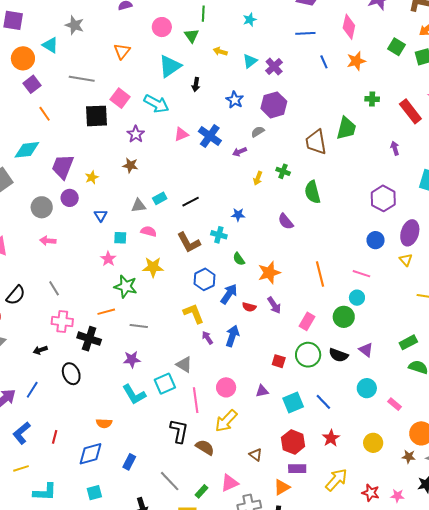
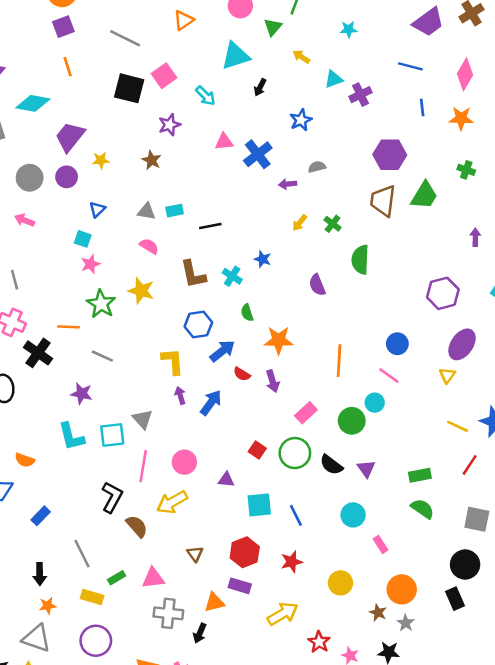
cyan arrow: (156, 104) -> (205, 96), size x0.7
purple hexagon: (274, 105) -> (390, 155), moved
cyan square: (120, 238) -> (83, 239), moved
blue circle: (376, 240) -> (397, 344), moved

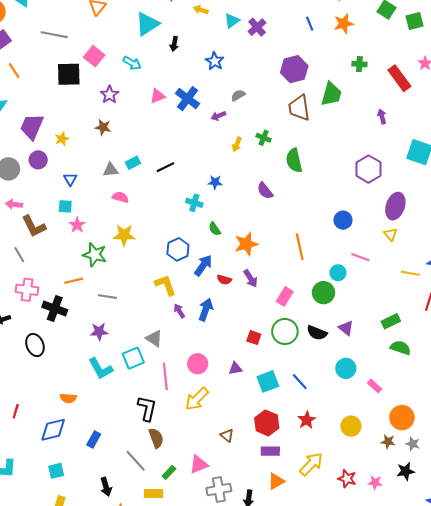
brown L-shape: (193, 274) -> (34, 226), moved
pink line: (389, 376) -> (360, 257), moved
brown semicircle: (137, 526) -> (156, 438), moved, turned 36
orange triangle: (214, 602) -> (276, 481), moved

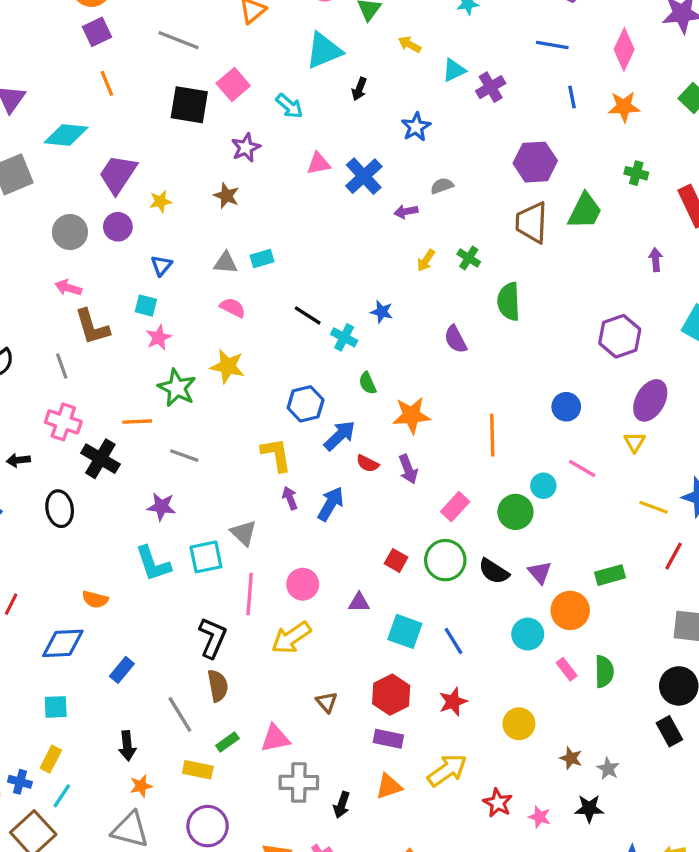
black line: (165, 167) -> (308, 315), moved, turned 48
green semicircle: (401, 348) -> (604, 672), moved, turned 60
cyan square: (268, 381) -> (405, 631), turned 30
orange circle: (402, 418) -> (570, 610), moved

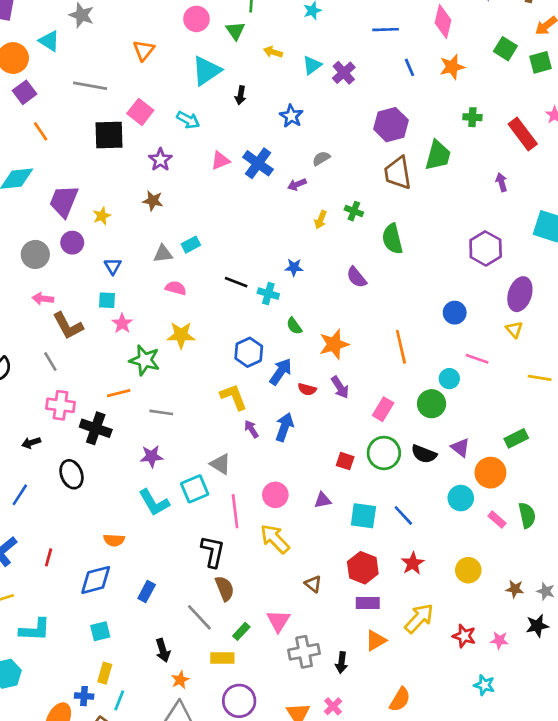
yellow arrow: (291, 638) -> (275, 539), turned 92
pink triangle: (275, 738) -> (278, 621), turned -35

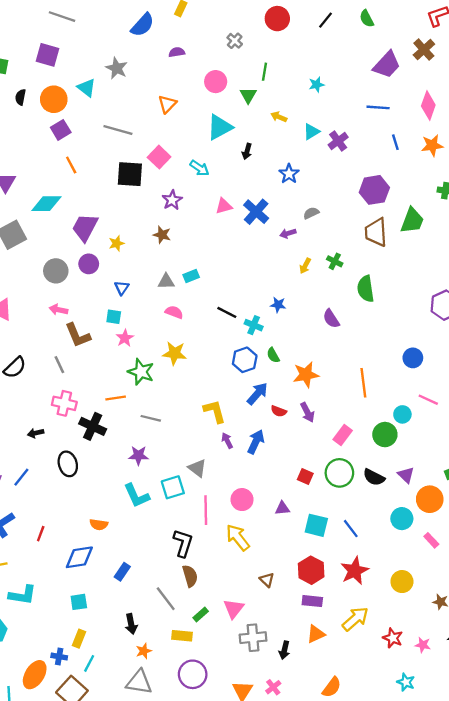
blue hexagon: (249, 352) -> (245, 360), moved
red star: (413, 563) -> (355, 571), size x1.4

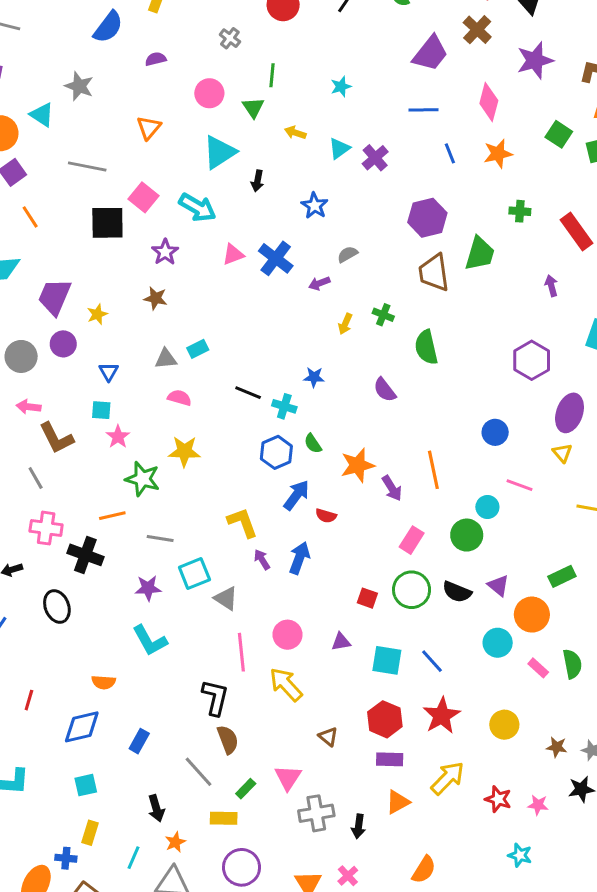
cyan arrow: (200, 168) -> (197, 208), size x1.4
purple arrow: (307, 412) -> (392, 488), moved
cyan square: (173, 487) -> (194, 574), moved
cyan line: (89, 663) -> (134, 858), moved

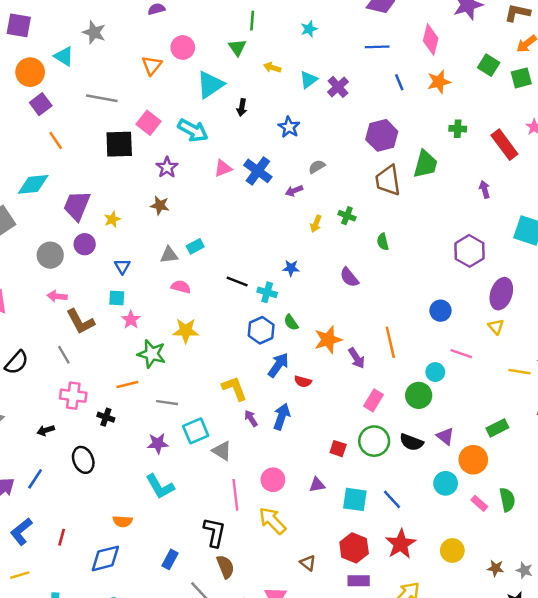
pink circle: (209, 93) -> (183, 47), moved
green semicircle: (426, 347) -> (383, 242), size x0.6
black cross: (85, 555) -> (106, 417), size x0.6
blue rectangle: (139, 741) -> (170, 559), moved

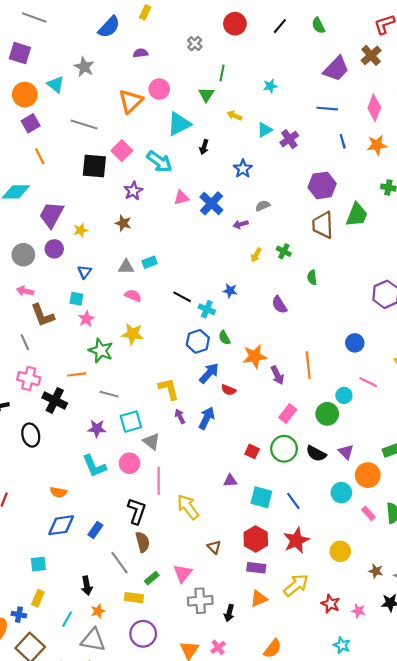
orange triangle: (152, 65) -> (131, 101), size x1.4
black cross: (106, 417) -> (55, 400), size x1.6
pink circle: (273, 480) -> (129, 463), moved
blue diamond: (105, 558) -> (61, 525), moved

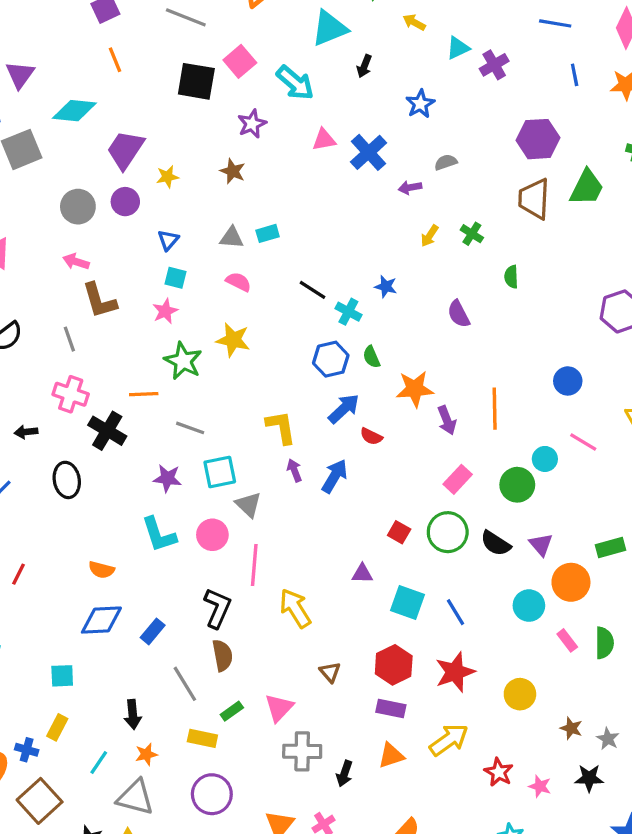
cyan square: (76, 299) -> (176, 278), moved

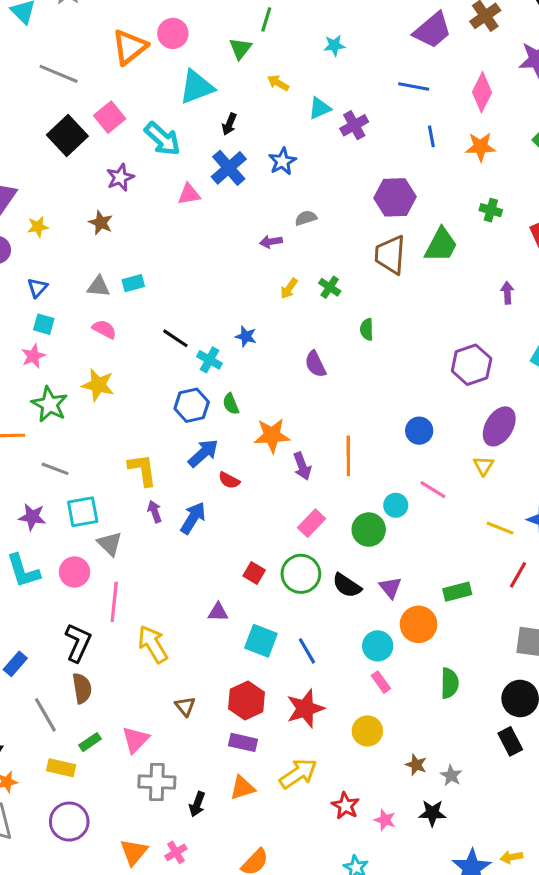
black square: (196, 81) -> (67, 136), turned 36
blue cross: (368, 152) -> (229, 168), moved
pink rectangle: (567, 640) -> (381, 682), moved

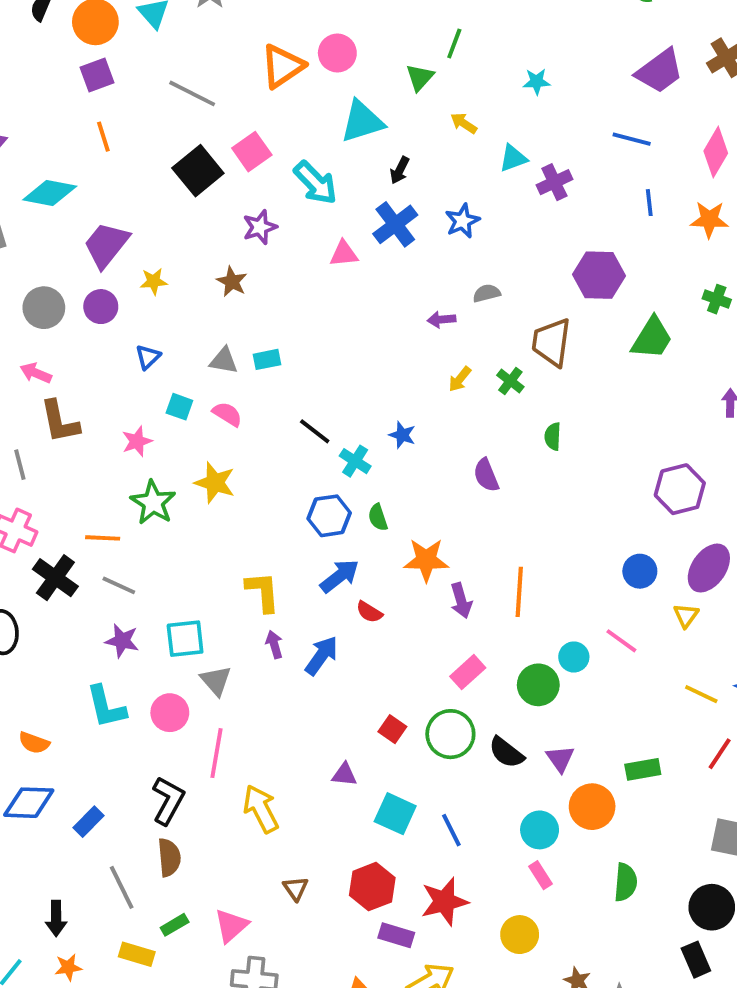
brown trapezoid: (390, 255) -> (552, 342), moved
cyan square: (44, 324) -> (179, 407), moved
blue circle: (419, 431) -> (640, 571), moved
gray line: (55, 469) -> (119, 585), moved
purple rectangle: (243, 742) -> (396, 935), moved

